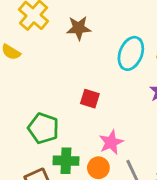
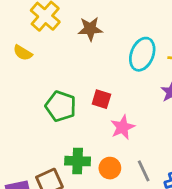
green pentagon: (43, 128) -> (61, 106), moved
pink star: (111, 142) -> (123, 127), moved

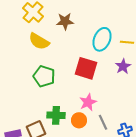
yellow semicircle: (23, 53) -> (39, 41), moved, size x1.5
red square: (101, 99) -> (86, 68), moved, size x1.6
pink star: (123, 127) -> (88, 102), moved

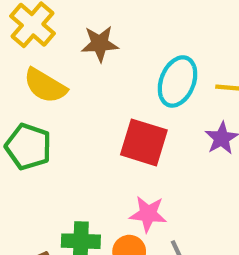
green pentagon: (44, 76) -> (28, 147), moved
pink star: (88, 102) -> (148, 214), turned 30

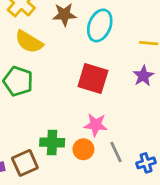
cyan ellipse: (177, 81) -> (100, 25), moved

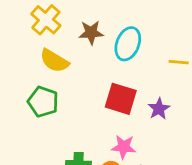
purple star: (143, 76) -> (159, 109), moved

